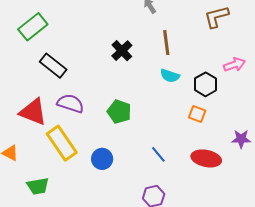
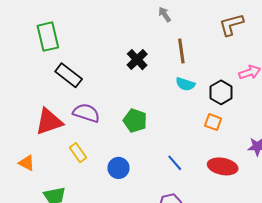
green rectangle: (33, 27) -> (48, 37), turned -64
red triangle: (33, 112) -> (49, 122), turned -40
yellow rectangle: (62, 143) -> (78, 153), size x0.6

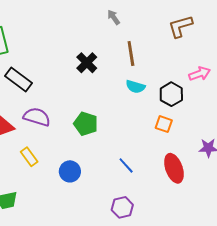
red ellipse: (223, 166) -> (174, 168), turned 60

